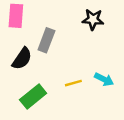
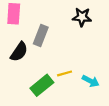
cyan arrow: (104, 79) -> (91, 81), moved
green rectangle: (33, 97) -> (42, 85), moved

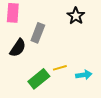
black star: (82, 17) -> (76, 16), turned 30
cyan arrow: (91, 81) -> (84, 75), turned -35

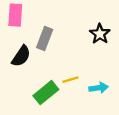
black star: (76, 16) -> (100, 34), moved

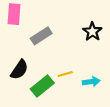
gray rectangle: (45, 39) -> (41, 36), turned 36
black semicircle: (21, 56) -> (19, 70), moved

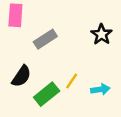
yellow line: (65, 74) -> (72, 81), turned -40

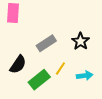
black star: (102, 34) -> (81, 41), moved
gray rectangle: (45, 39) -> (46, 43), moved

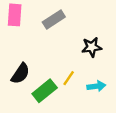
black star: (81, 41) -> (92, 47), turned 30
gray rectangle: (46, 43) -> (54, 20), moved

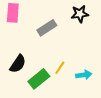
gray rectangle: (54, 20) -> (47, 28), moved
black star: (92, 47) -> (80, 14), moved

